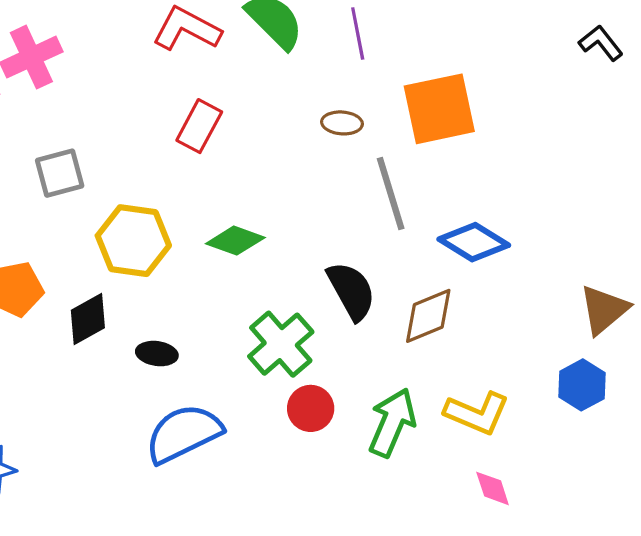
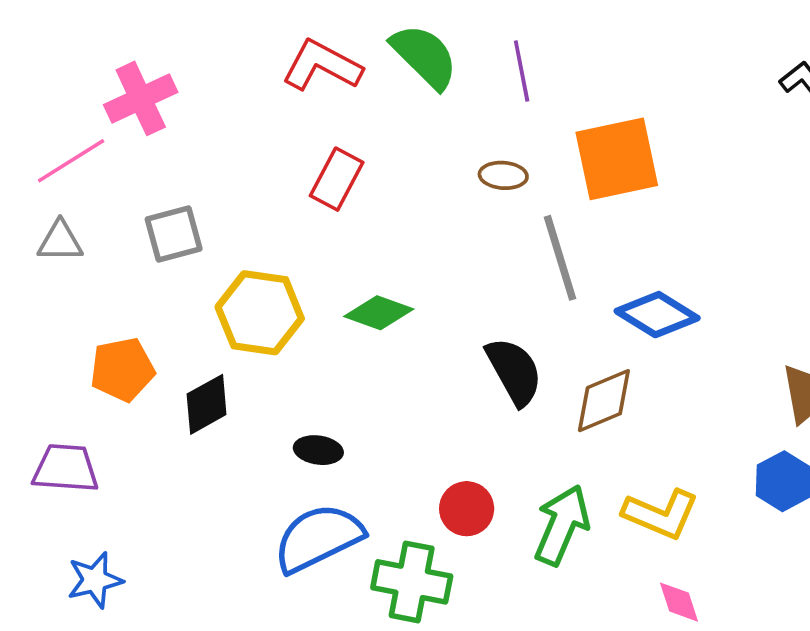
green cross: (281, 344) -> (412, 582), moved, turned -38
black ellipse: (157, 354) -> (318, 450), moved

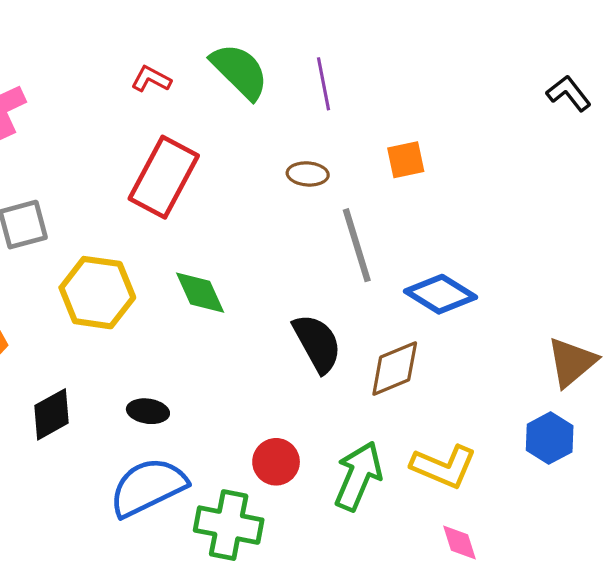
red L-shape: (322, 66) -> (151, 79), size x0.6
orange square: (617, 159) -> (406, 160), size x0.5
red rectangle: (337, 179) -> (164, 177), size x1.5
green diamond: (379, 313) -> (200, 293), turned 46
black diamond: (207, 404) -> (51, 414), moved

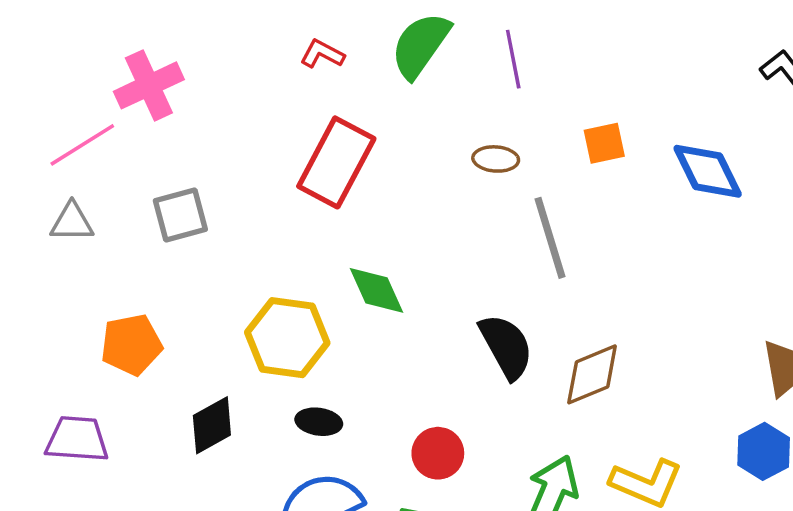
green semicircle: (240, 71) -> (420, 45), turned -100
yellow hexagon: (97, 293) -> (287, 338), moved
blue diamond: (441, 294) -> (708, 171), moved, turned 32
red circle: (276, 462) -> (438, 453), moved

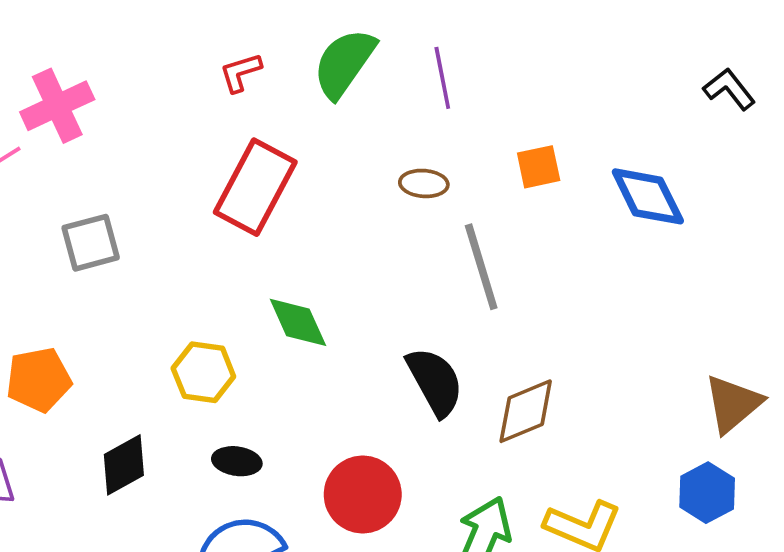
red L-shape: (322, 54) -> (241, 72), turned -45
yellow hexagon: (287, 338) -> (203, 372), size x0.7
red circle: (438, 453) -> (363, 495), size x1.4

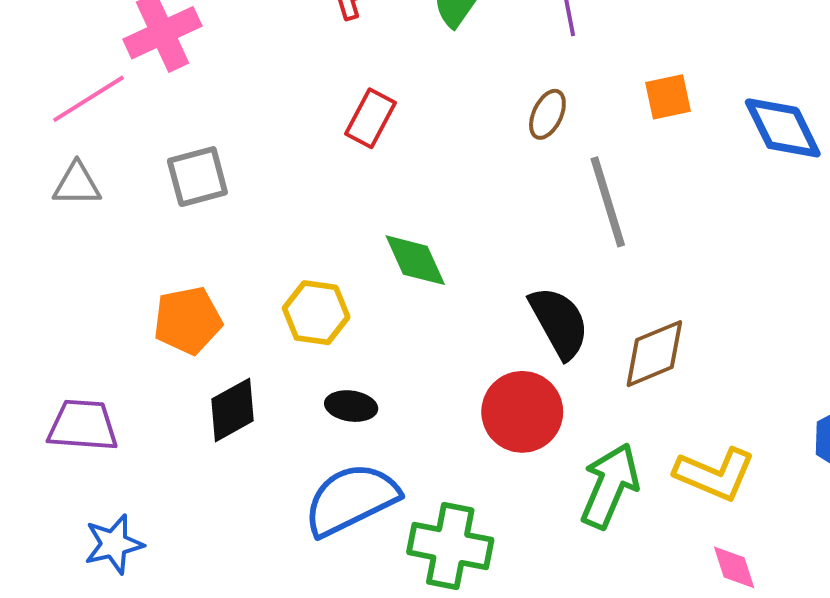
brown ellipse: (424, 183) -> (547, 114), turned -69
red rectangle: (255, 187) -> (371, 118), size x0.6
orange pentagon: (39, 380) -> (188, 320), moved
red circle: (363, 495) -> (522, 412), moved

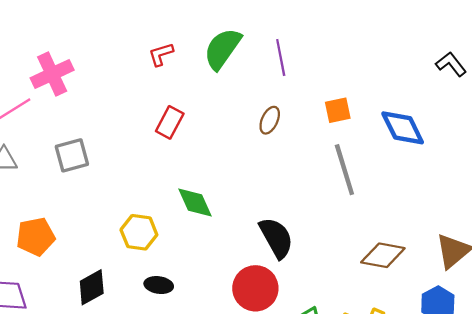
gray line: (608, 202) -> (344, 170), moved
orange pentagon: (188, 320) -> (36, 237), moved
brown diamond: (654, 354) -> (383, 255), moved, turned 33

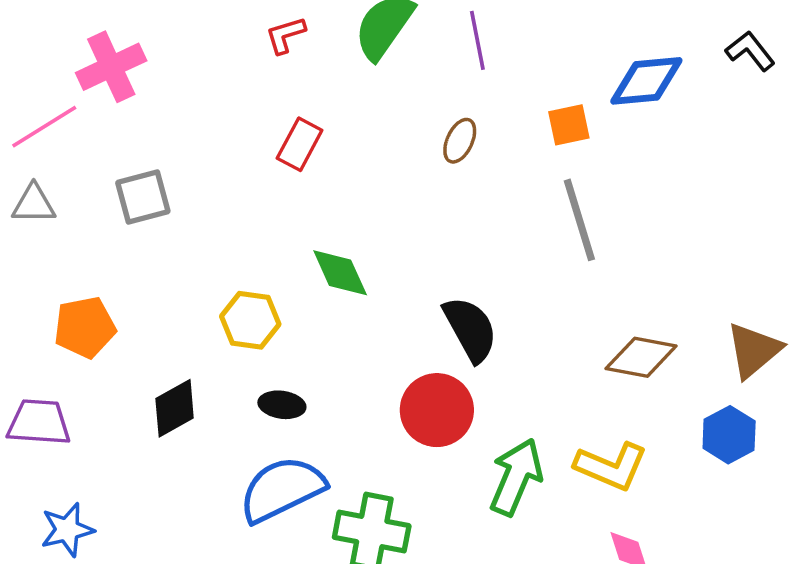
blue diamond: (403, 128) -> (646, 81), moved, turned -69

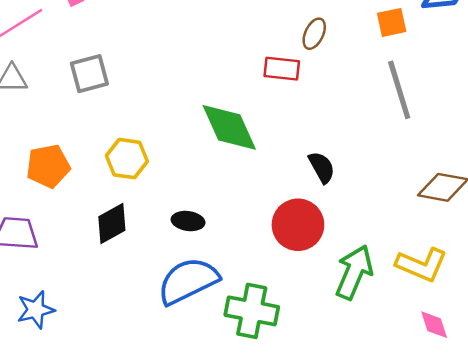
red rectangle: (300, 144) -> (282, 69), moved, turned 68
green diamond: (340, 273) -> (229, 127), size x1.4
yellow hexagon: (250, 320) -> (127, 159), moved
black semicircle: (470, 329) -> (322, 167), size x0.7

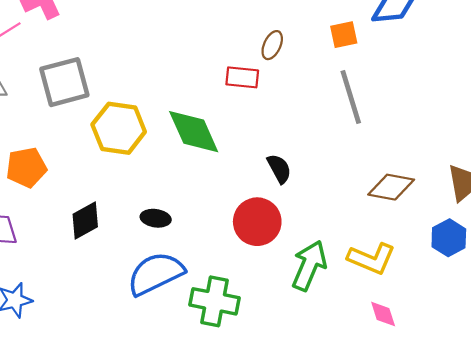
gray square: (89, 74) -> (64, 82), size x1.4
yellow hexagon: (127, 159) -> (119, 128), moved, size x1.4

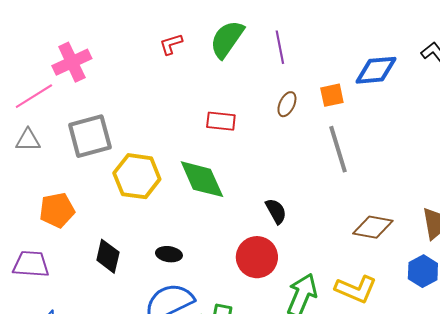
brown ellipse: (272, 45) -> (287, 104), moved
red rectangle: (242, 77) -> (221, 121), moved
black diamond: (85, 221) -> (108, 256), turned -48

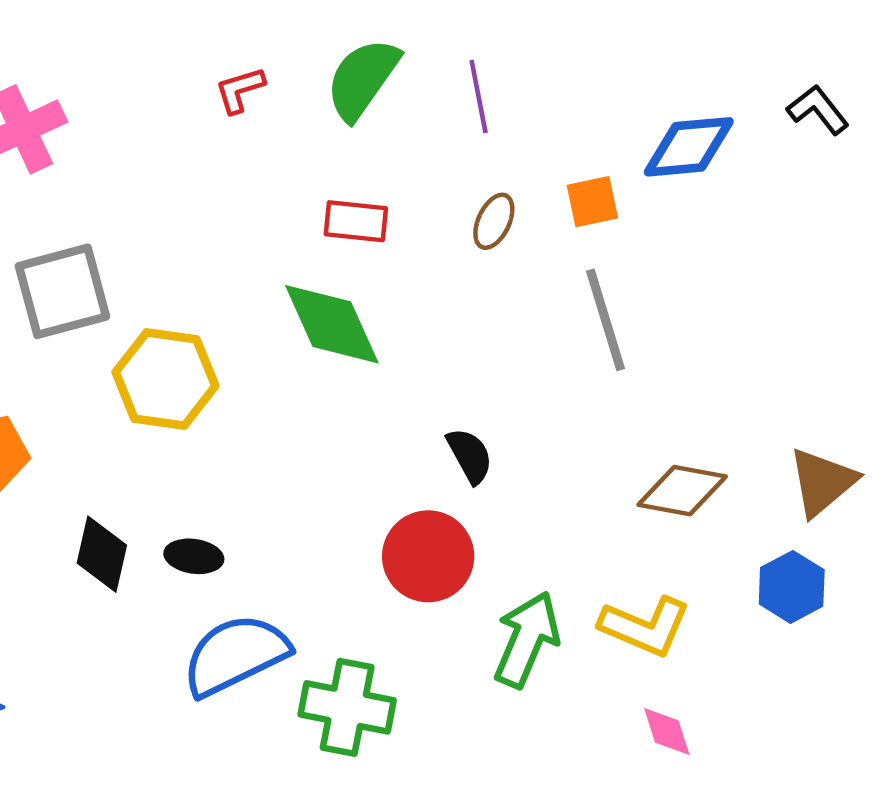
red rectangle: (221, 121) -> (356, 221), moved
green diamond: (202, 179) -> (332, 324), moved
black ellipse: (169, 254) -> (194, 556), moved

